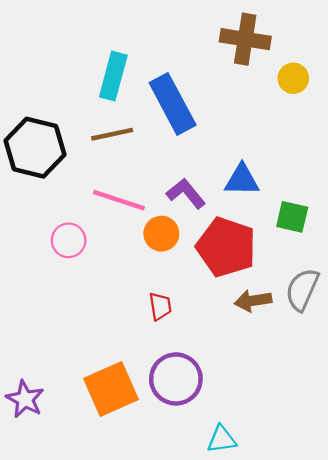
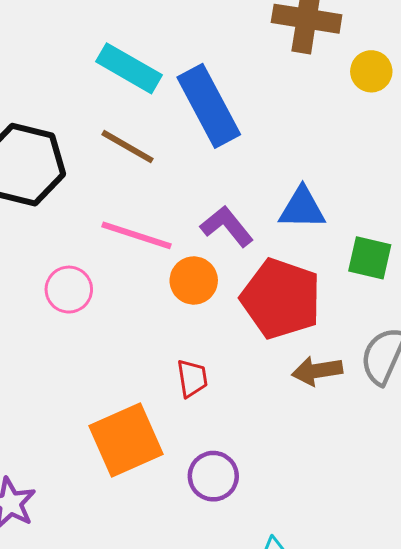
cyan rectangle: (113, 76) -> (129, 68), turned -75
brown line: (112, 134) -> (127, 147), turned 42
purple circle: (176, 379) -> (213, 476), size x0.7
orange square: (111, 389) -> (126, 440), moved

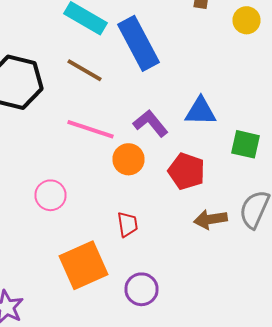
pink circle: (69, 290) -> (50, 195), moved
red pentagon: (281, 299) -> (186, 171), size x0.7

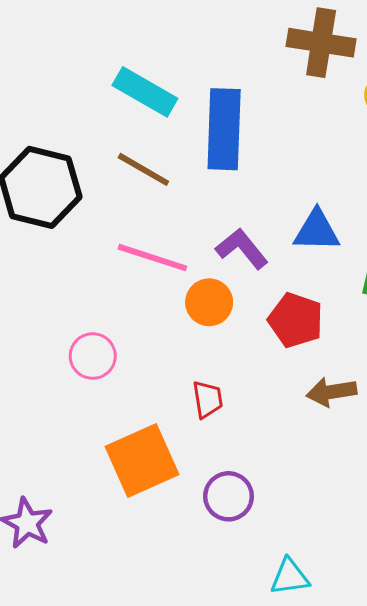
blue rectangle: (138, 43) -> (224, 129), turned 30

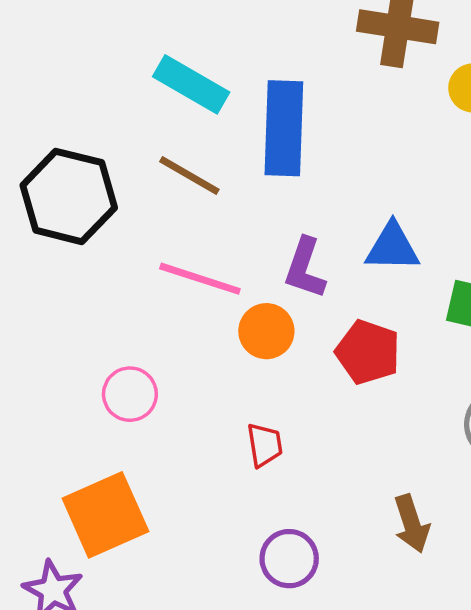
purple L-shape: (242, 249) -> (305, 268), turned -122
brown arrow: (331, 392) -> (412, 524), moved, turned -99
orange square: (142, 460) -> (105, 515), moved

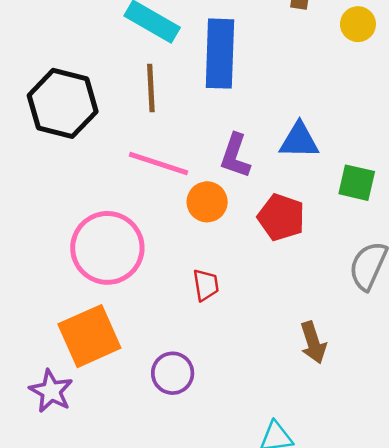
brown line: (189, 175) -> (151, 88), turned 57
pink circle: (130, 394) -> (107, 248), size x1.8
purple circle: (289, 559) -> (173, 373), moved

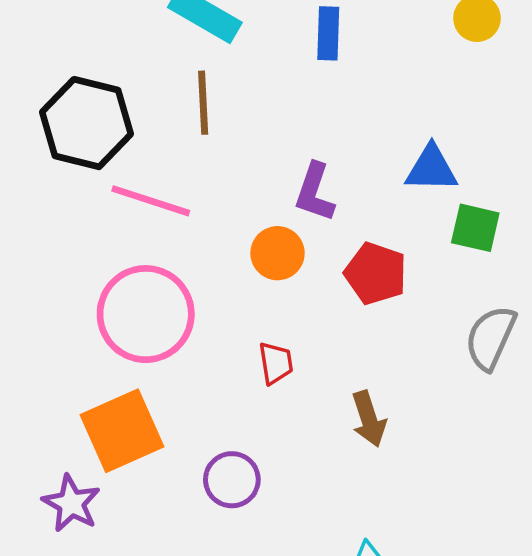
blue rectangle: (220, 54) -> (328, 33), moved, size x0.6
blue triangle: (299, 140) -> (431, 169), moved
pink line: (159, 164) -> (151, 201), moved
brown arrow: (313, 343) -> (369, 419), moved

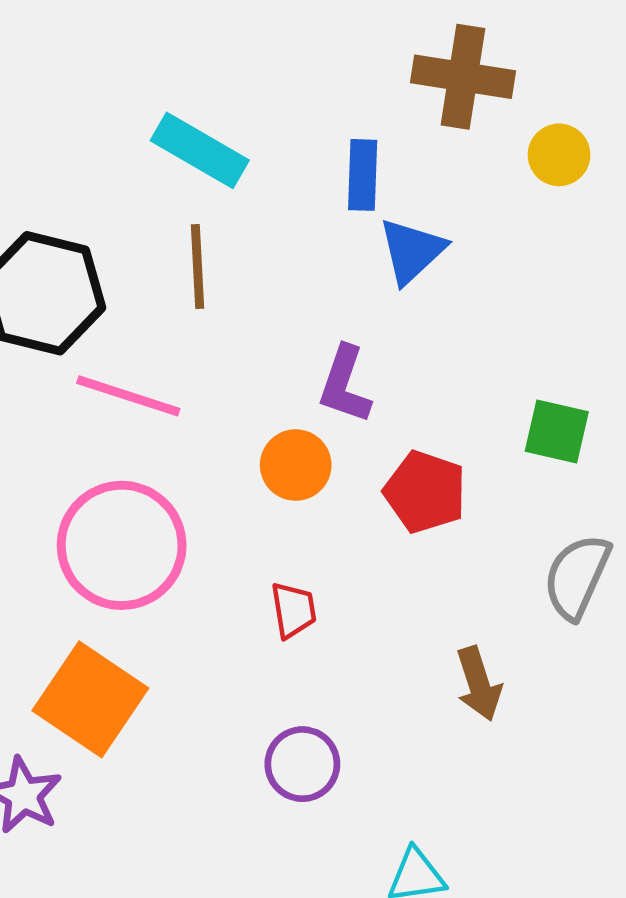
blue triangle: (431, 169) -> (412, 251), moved, turned -44
brown arrow: (369, 419) -> (479, 684), moved
orange square: (122, 431) -> (90, 699), turned -32
purple circle: (232, 480) -> (302, 764), moved

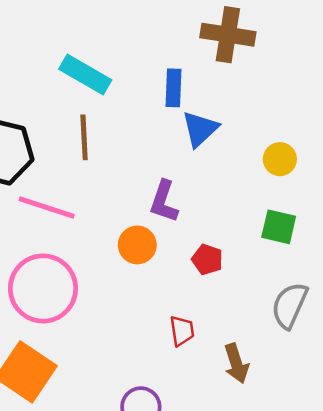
yellow circle: (559, 155) -> (280, 159), moved
red pentagon: (425, 492) -> (207, 259), size x0.7
red trapezoid: (293, 610) -> (182, 331), moved

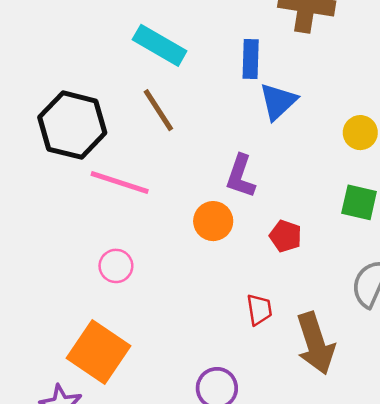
brown line: (84, 137) -> (158, 110), turned -30
pink circle: (43, 288) -> (116, 266), size x0.5
brown arrow: (236, 363) -> (315, 343), size x1.5

